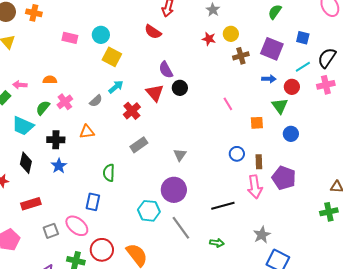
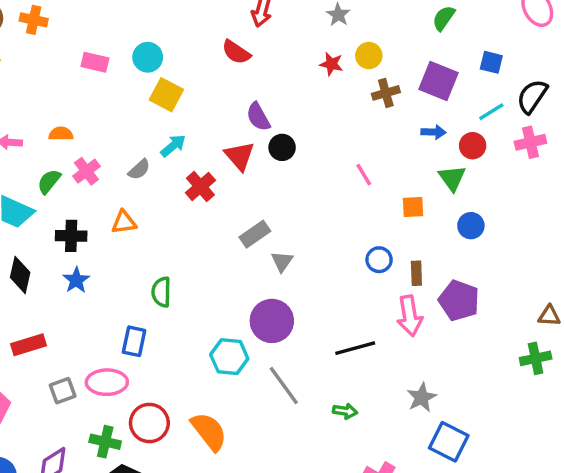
gray rectangle: (139, 145) -> (255, 234), moved
pink ellipse: (77, 226) -> (107, 382), turned -40

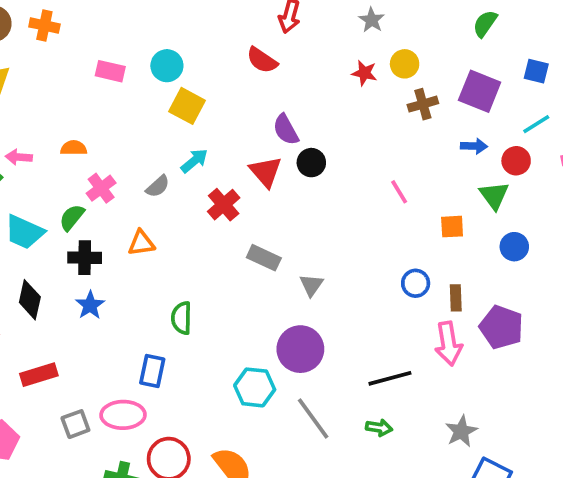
green semicircle: (49, 181) -> (72, 217), moved
gray rectangle: (255, 234) -> (264, 258), moved, turned 60
green arrow: (345, 411) -> (379, 428), moved

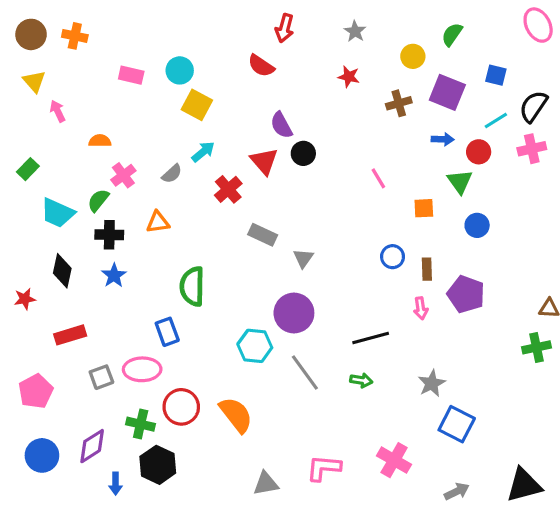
yellow circle: (405, 64) -> (413, 56), moved
pink arrow: (19, 157) -> (58, 111), moved, turned 60
green semicircle: (182, 318) -> (192, 286), size x1.4
pink arrow: (448, 344) -> (421, 308), size x0.6
blue rectangle: (152, 371) -> (167, 332), turned -32

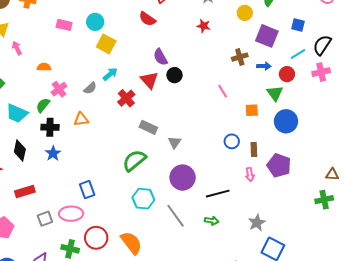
brown cross: (399, 103) -> (240, 57), moved
blue circle: (477, 225) -> (286, 121), size x1.5
green semicircle: (192, 286) -> (134, 160), moved, turned 50
purple circle: (294, 313) -> (183, 178), moved

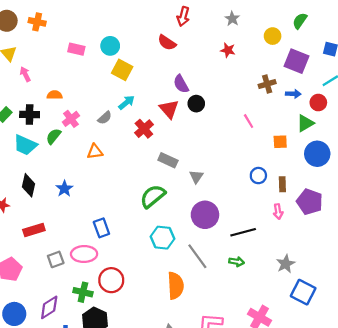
green triangle: (275, 93) -> (305, 123), turned 36
black cross: (50, 127) -> (30, 115), moved
orange semicircle: (131, 243) -> (176, 286), moved, turned 35

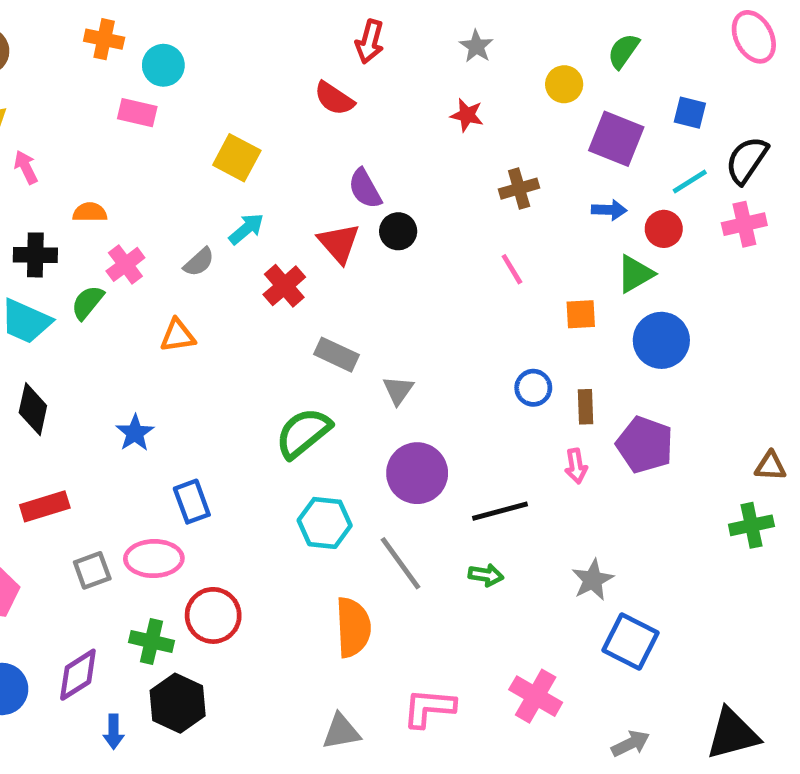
orange cross: (37, 22) -> (104, 39), moved
cyan circle: (110, 46) -> (163, 65), moved
brown cross: (267, 84) -> (519, 189), moved
blue star: (64, 189) -> (135, 433), moved

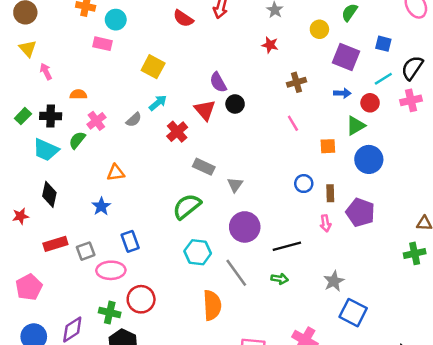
red semicircle: (334, 98) -> (183, 18), moved
orange triangle: (178, 336) -> (116, 173), moved
gray square: (92, 570) -> (86, 251), moved

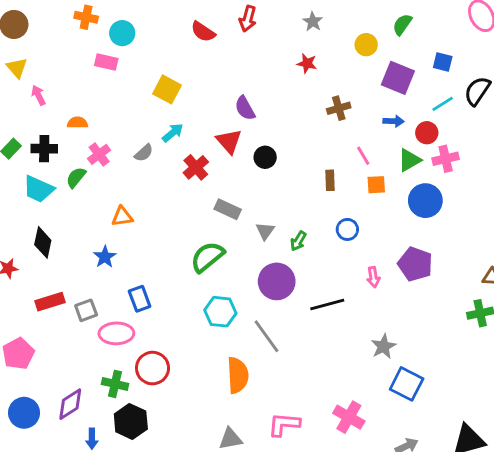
pink cross: (411, 100) -> (446, 159), moved
black circle: (235, 104) -> (265, 157), moved
pink line: (293, 123) -> (363, 156), moved
brown rectangle: (330, 193) -> (330, 180), moved
green arrow: (280, 279) -> (298, 241), moved, turned 112

